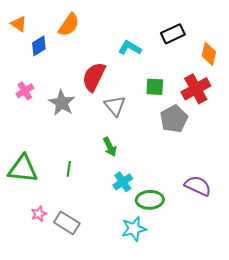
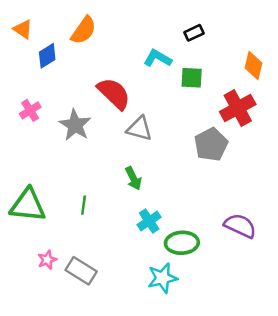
black rectangle: (173, 34) -> (194, 33), moved, size x0.7
red semicircle: (94, 77) -> (114, 93), turned 108
green square: (155, 87) -> (192, 78), moved
gray triangle: (115, 106) -> (139, 129), turned -35

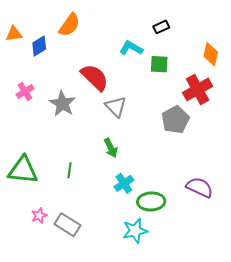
orange triangle: (23, 29) -> (14, 34), moved, turned -42
gray triangle: (139, 129) -> (116, 107), turned 30

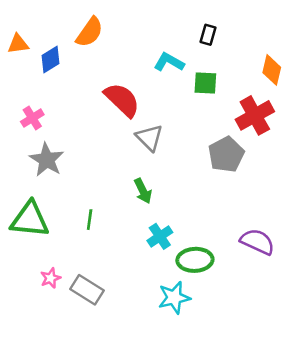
black rectangle: (161, 27) -> (208, 35), turned -49
gray star: (62, 104) -> (47, 160), moved

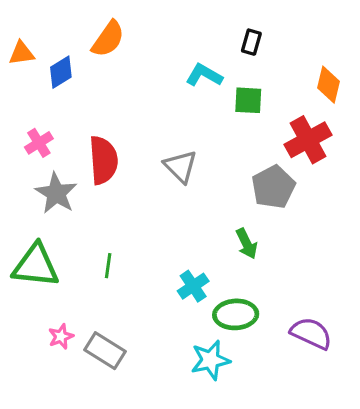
red semicircle: (122, 100) -> (103, 160), moved, turned 42
green arrow: (143, 191) -> (247, 244), moved
purple semicircle: (257, 242) -> (311, 333), moved

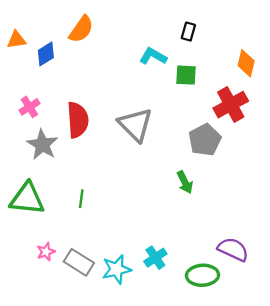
gray triangle: (181, 166) -> (135, 125), size x1.4
cyan cross: (193, 286) -> (155, 258), moved
green ellipse: (236, 314) -> (202, 275), moved
cyan star: (210, 360) -> (117, 269), moved

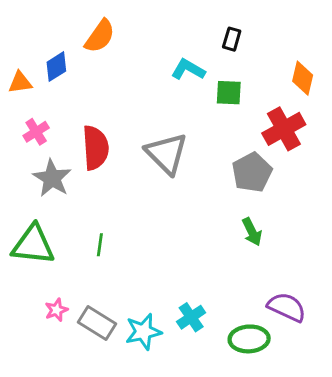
orange triangle: (16, 40) -> (20, 83), moved
green arrow: (185, 182) -> (252, 232), moved

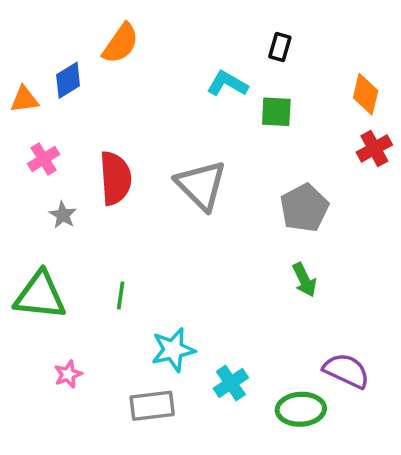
red cross: (284, 129) -> (374, 148), moved, size x0.7
gray star: (52, 178) -> (63, 215), size x0.6
gray rectangle: (97, 323) -> (152, 406), moved, turned -39
cyan star: (143, 332) -> (173, 350), moved

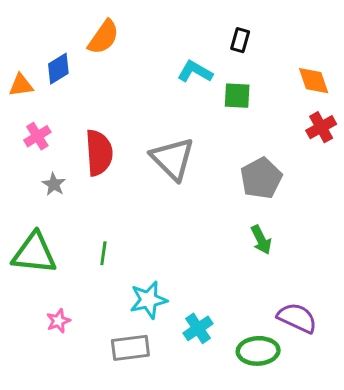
orange diamond: (366, 94) -> (314, 81), turned -32

